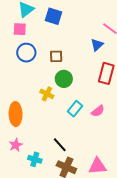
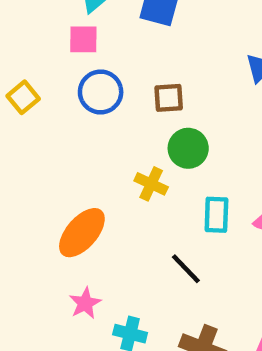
cyan rectangle: (75, 109) -> (216, 215), turned -35
orange ellipse: (16, 114) -> (82, 233), turned 45
black line: (60, 145) -> (186, 269), moved

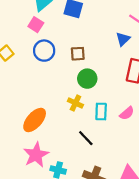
pink square: (83, 39) -> (36, 25), turned 32
yellow cross: (151, 184) -> (75, 103), moved
pink star: (85, 303) -> (36, 155), size x1.6

